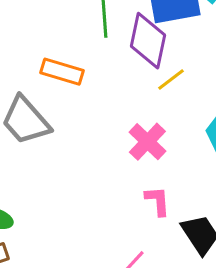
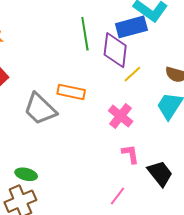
orange rectangle: (62, 72) -> (71, 92), moved

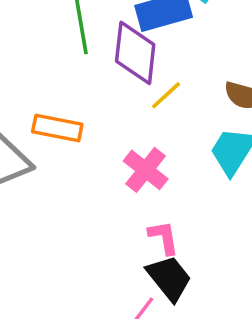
black trapezoid: (160, 173) -> (169, 278), moved

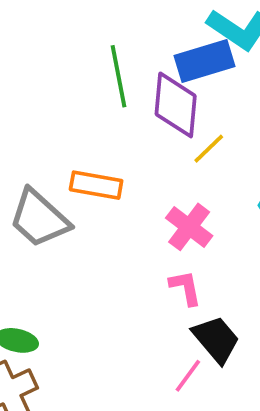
pink L-shape: (164, 237) -> (185, 288), moved

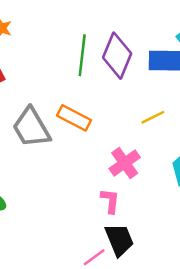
green line: (118, 76) -> (82, 55), moved
purple diamond: (176, 105) -> (117, 56), moved

